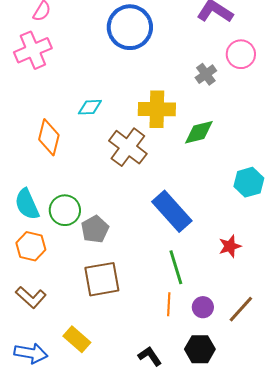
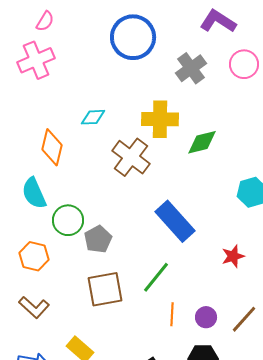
gray cross: (206, 74) -> (191, 68), moved, size x1.4
cyan semicircle: (27, 204) -> (34, 193), moved
green line: (176, 267) -> (156, 277), moved, turned 56

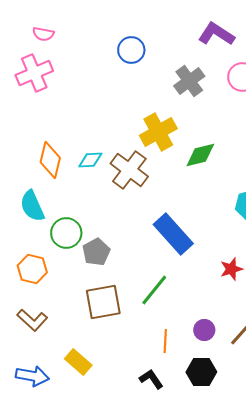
pink semicircle: (45, 21) -> (43, 34), turned 70
blue circle: (133, 37) -> (131, 50), size x0.6
cyan diamond: (93, 117) -> (90, 160), moved
yellow cross: (160, 119) -> (158, 132), turned -30
orange line: (172, 314) -> (165, 341), moved

